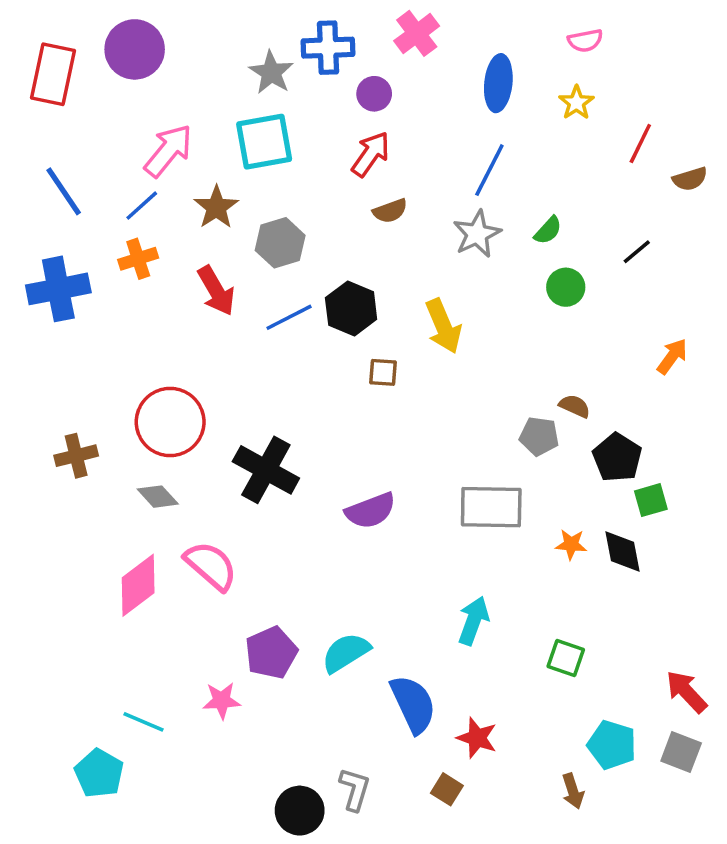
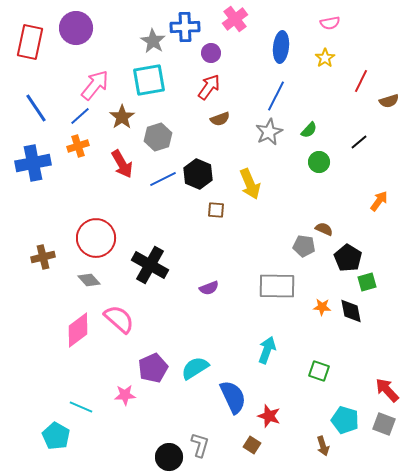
purple semicircle: (371, 511) -> (209, 288), size x0.7

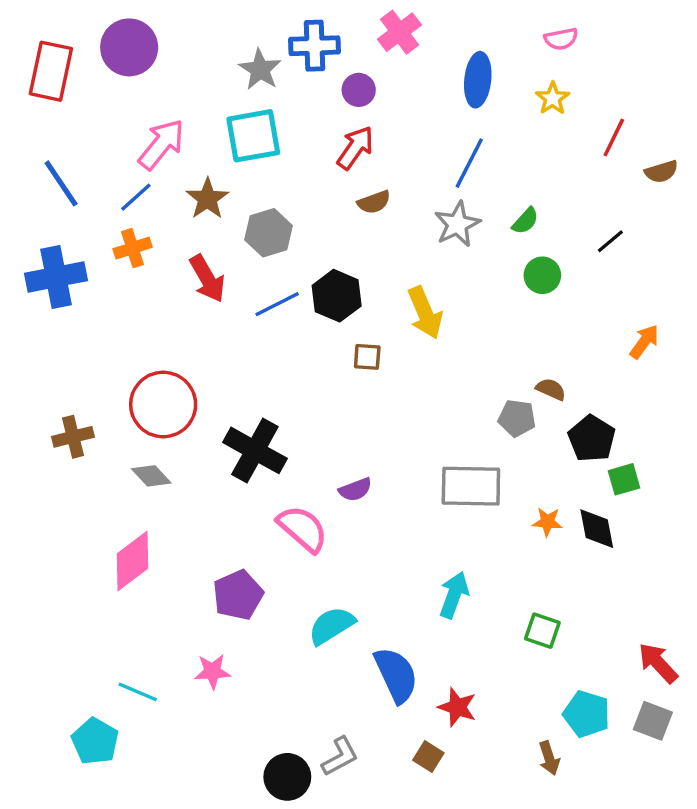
pink semicircle: (119, 319) -> (303, 529), moved
purple pentagon: (153, 368) -> (238, 595), moved
gray L-shape: (200, 445) -> (340, 757), turned 45

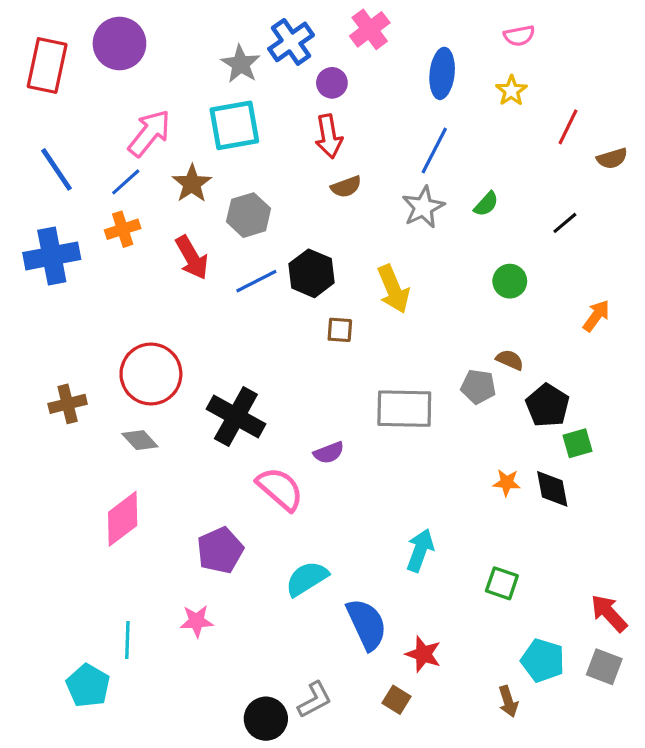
blue cross: (314, 46) -> (291, 42), turned -33
red arrow: (355, 148) -> (329, 136), turned 135
green circle: (542, 275) -> (510, 281), moved
gray rectangle: (471, 486) -> (404, 409), moved
cyan line: (138, 692) -> (127, 640), turned 69

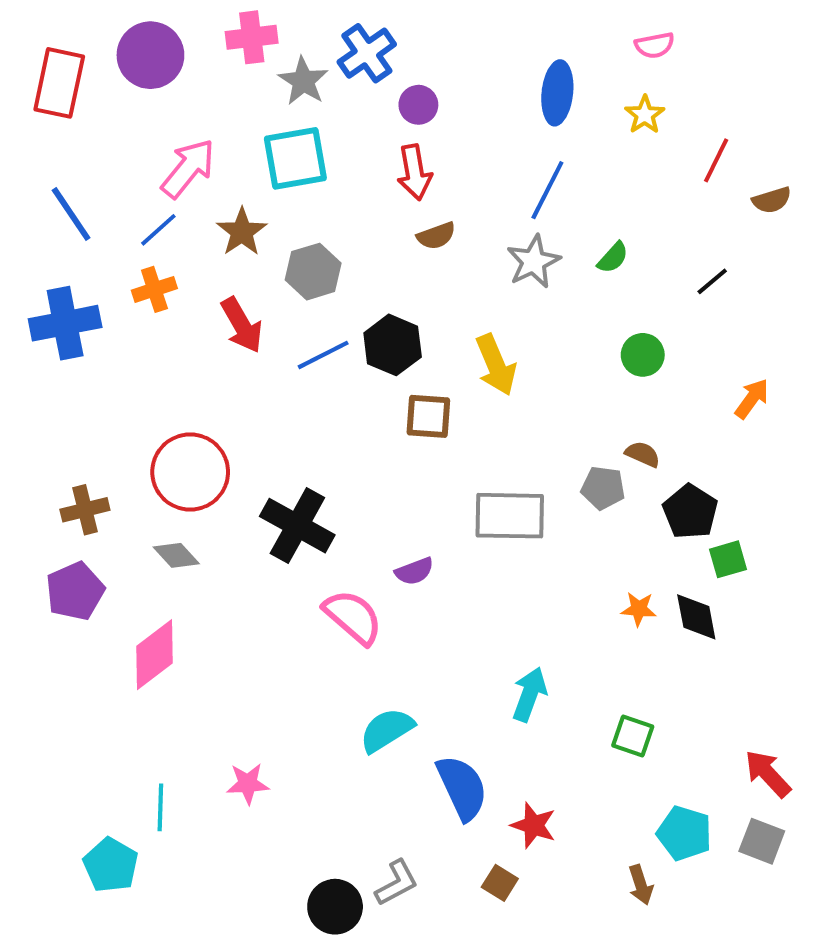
pink cross: (370, 29) -> (252, 37), moved, turned 30
brown square: (340, 330) -> (428, 416), size x1.4
purple pentagon: (220, 550) -> (75, 591), moved

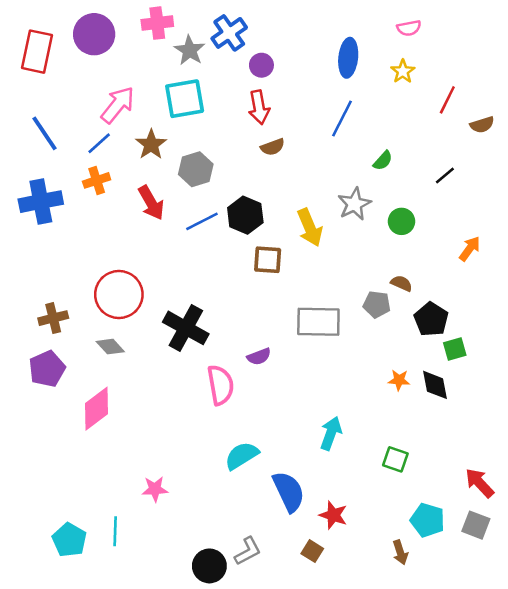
gray star: (534, 262) -> (354, 204), moved
pink semicircle: (353, 617) -> (221, 385), turned 39
cyan line: (160, 807) -> (115, 531), moved

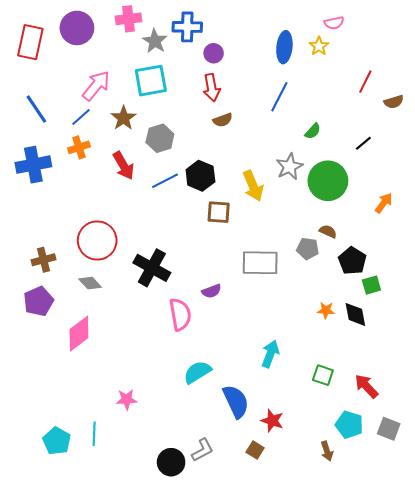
blue cross: (229, 33) -> (187, 27), turned 36
yellow star: (403, 71) -> (319, 46), moved
green circle: (402, 221) -> (328, 181), size x1.8
red arrow: (480, 483) -> (366, 386), moved

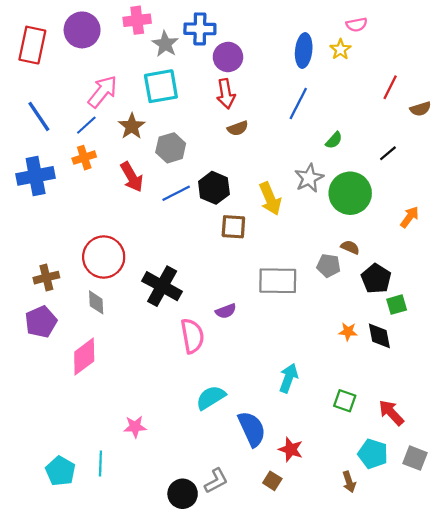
purple circle: (214, 53) -> (228, 57), size x1.4
gray diamond: (90, 283) -> (96, 302), turned 40

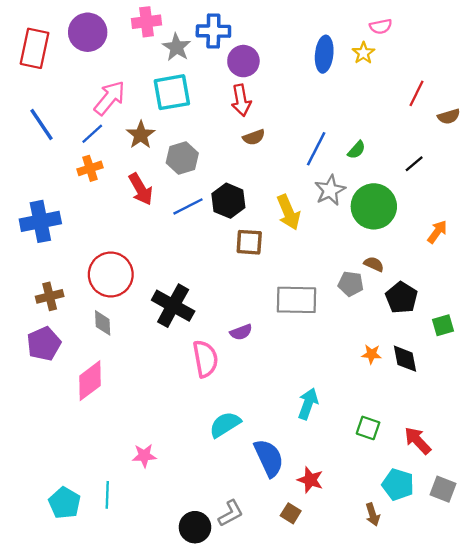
blue line: (298, 103) -> (316, 149), moved
blue cross: (36, 176) -> (40, 221), moved
green square: (397, 305) -> (443, 325), moved

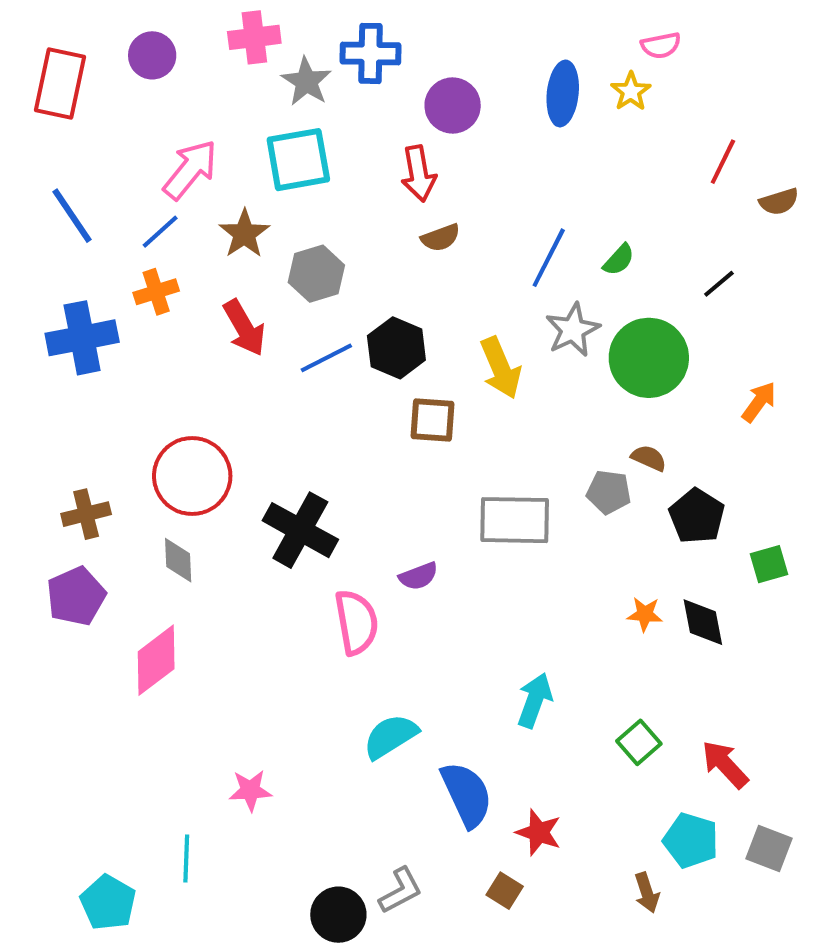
purple circle: (88, 32) -> (152, 55), size x0.7
purple circle: (243, 61) -> (453, 106), moved
blue cross: (40, 221) -> (82, 338), moved
green square: (368, 428) -> (639, 742), turned 30
cyan pentagon: (65, 503) -> (108, 903), moved

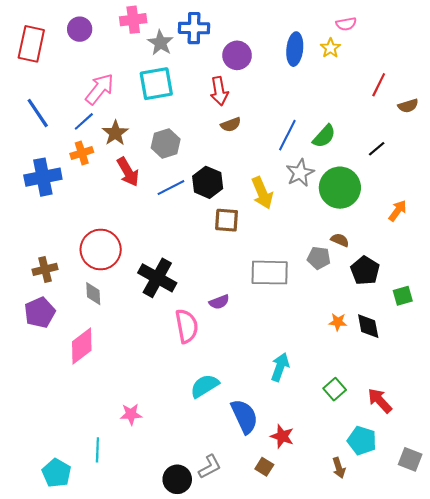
brown star: (244, 234) -> (115, 133), moved
green semicircle: (619, 260) -> (324, 136), size x1.4
gray square: (769, 849) -> (410, 459), moved

